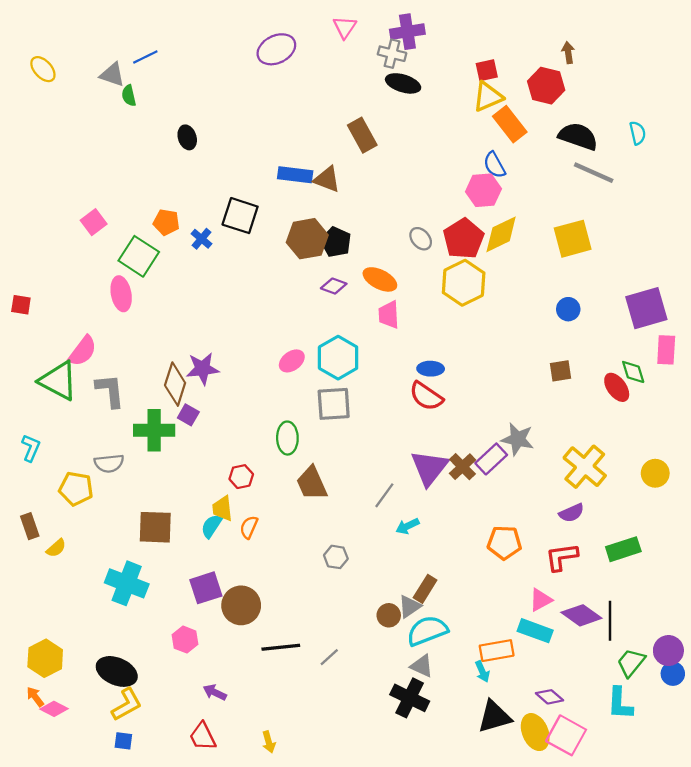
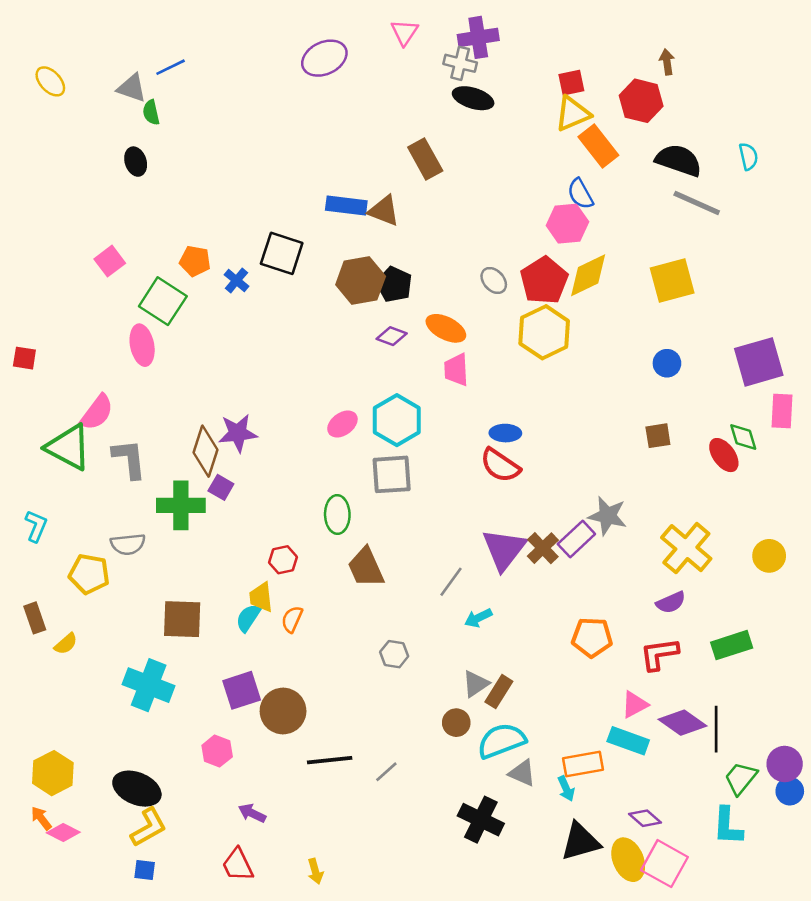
black ellipse: (187, 137) -> (136, 162), moved
gray triangle: (410, 606) -> (476, 684), moved
gray triangle: (422, 666) -> (522, 773), moved

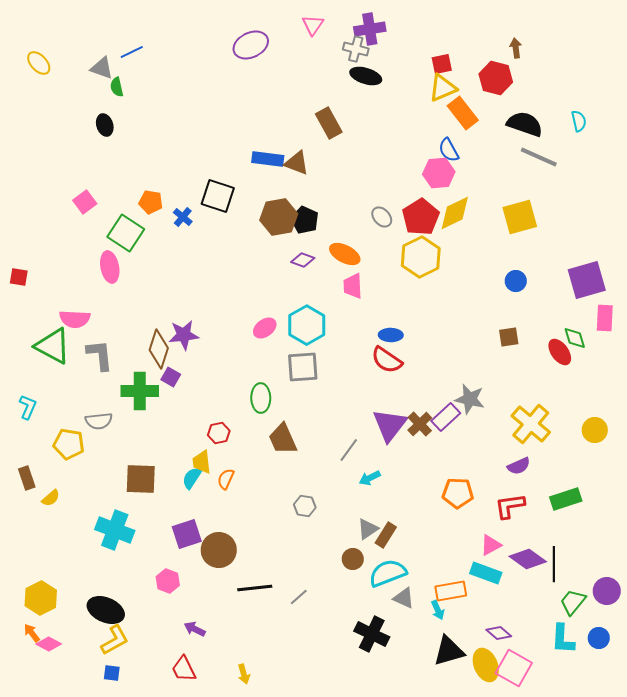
pink semicircle: (97, 412) -> (75, 319), turned 56
blue circle: (790, 791) -> (599, 638), moved

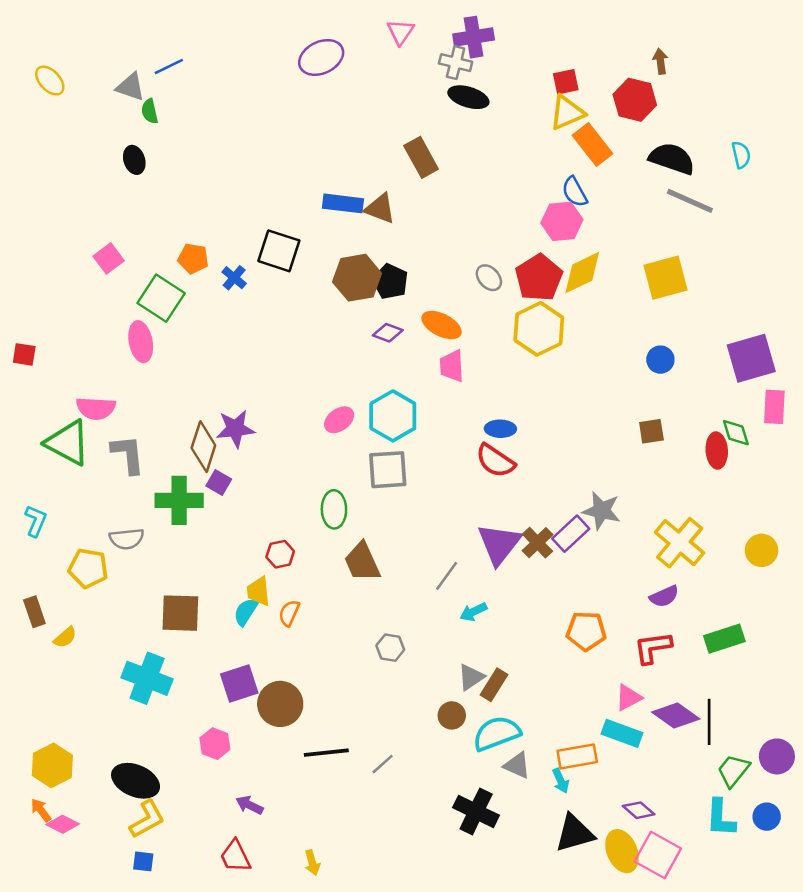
red ellipse: (560, 352) -> (717, 450), turned 32

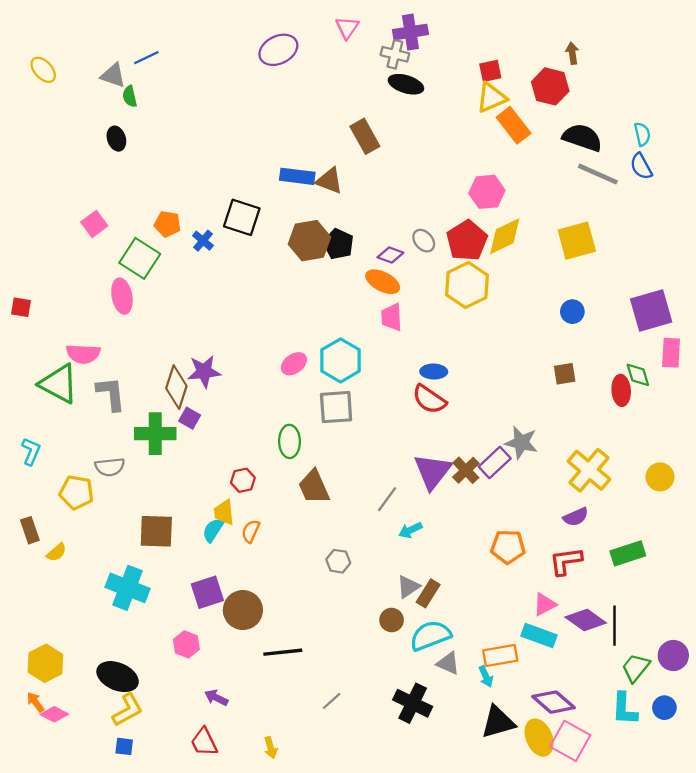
blue semicircle: (575, 192) -> (641, 166), moved
purple diamond: (388, 333) -> (390, 255), moved
gray line: (383, 764) -> (332, 701), moved
purple diamond: (639, 810) -> (553, 702), size x1.5

